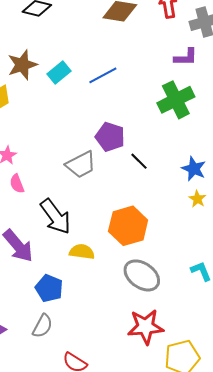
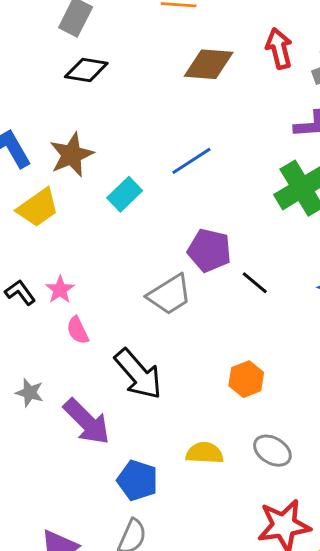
cyan rectangle: (59, 72) -> (125, 194), moved
orange hexagon: (128, 226) -> (246, 379), size x0.6
yellow semicircle: (82, 252) -> (205, 453), moved
gray ellipse: (142, 275) -> (272, 451), size x0.7

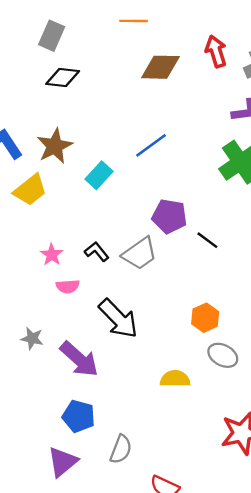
black L-shape: (20, 292) -> (97, 252), moved
pink semicircle: (78, 330) -> (68, 286), turned -65
gray ellipse: (272, 451) -> (223, 355), moved
blue pentagon: (138, 480) -> (79, 416), moved

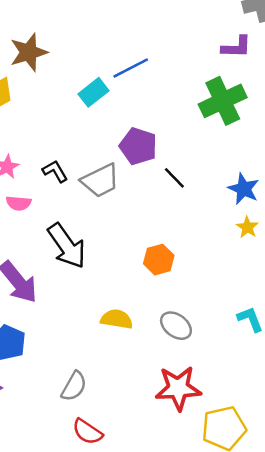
cyan rectangle: (99, 175) -> (93, 92), moved
gray ellipse: (223, 355) -> (176, 326), moved
gray semicircle: (121, 449) -> (74, 386), moved

